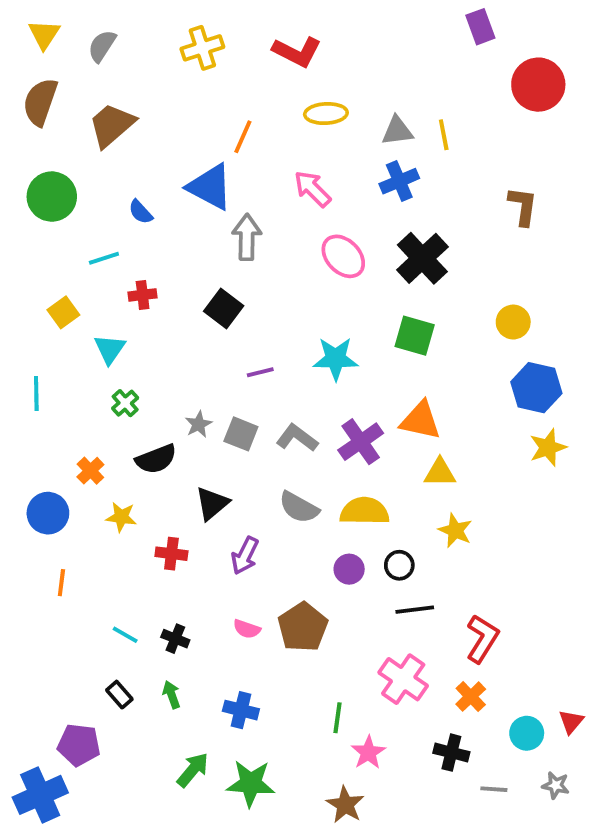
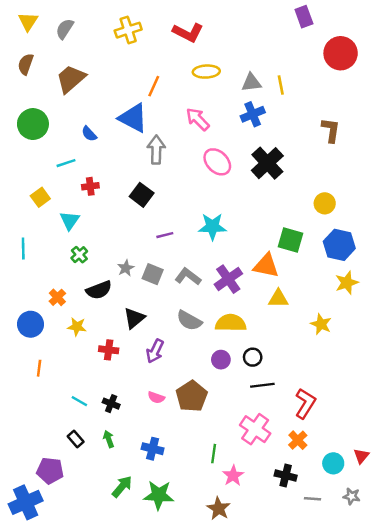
brown semicircle: (40, 102) -> (26, 64), size x0.7
green square: (415, 336) -> (291, 240), moved
yellow star: (455, 531) -> (321, 324), moved

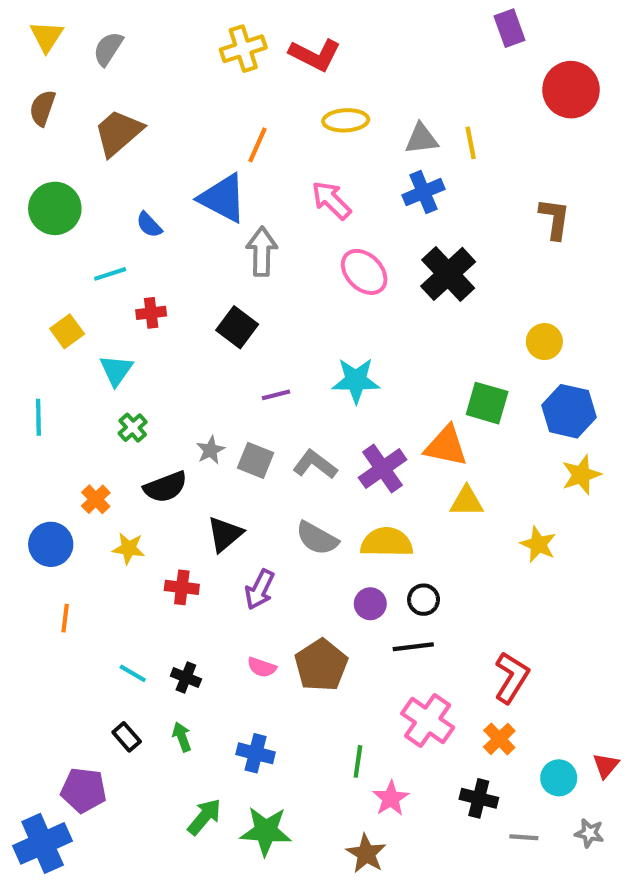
yellow cross: (128, 30) -> (243, 49), moved
black line: (262, 385) -> (413, 647), moved

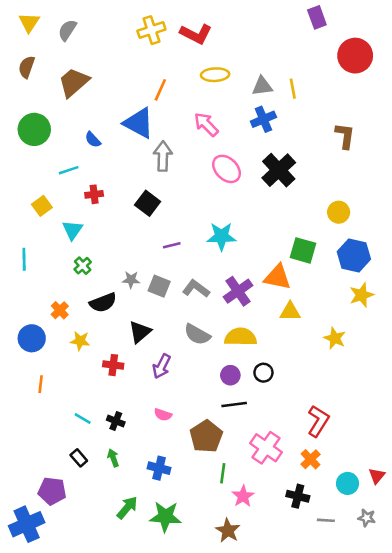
gray star: (210, 450) -> (131, 280), turned 30
black line: (413, 647) -> (234, 404), moved
brown pentagon: (321, 665) -> (206, 436), moved

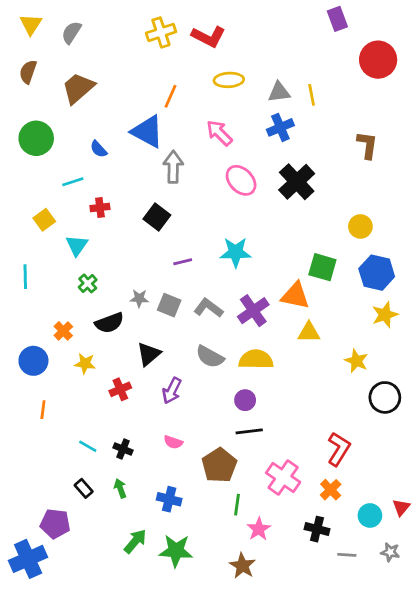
red cross: (113, 365) -> (120, 389), turned -30
black circle: (263, 373) -> (385, 397), moved, size x1.5

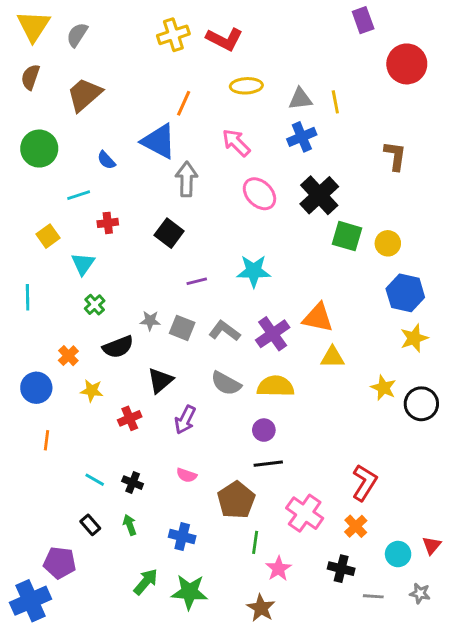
yellow triangle: (31, 24) -> (33, 26), size x1.4
green square: (322, 267) -> (347, 236), moved
black circle: (385, 397) -> (421, 404), moved

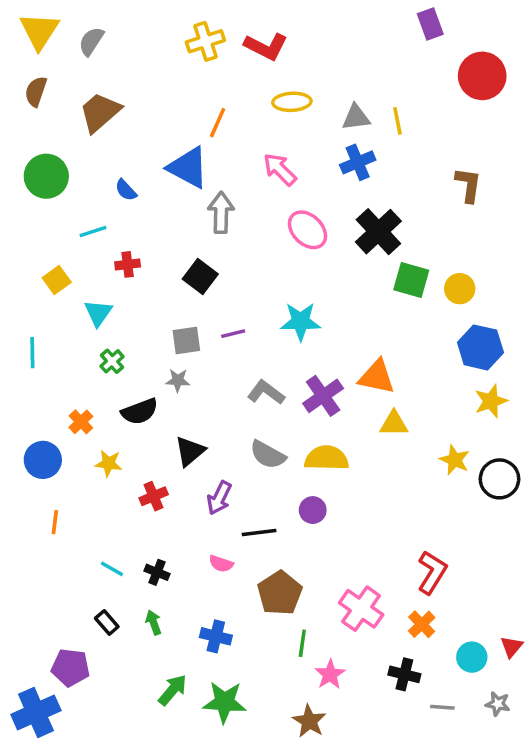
gray square: (182, 328) -> (186, 341), moved, turned -30
black line: (268, 464) -> (259, 533), moved

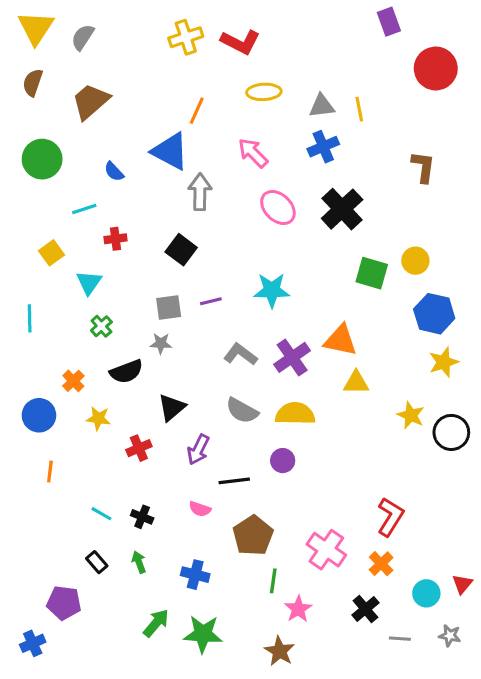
green square: (411, 280) -> (372, 273), moved
black cross: (404, 674) -> (365, 609), turned 36
blue cross: (36, 712) -> (33, 643), size x0.6

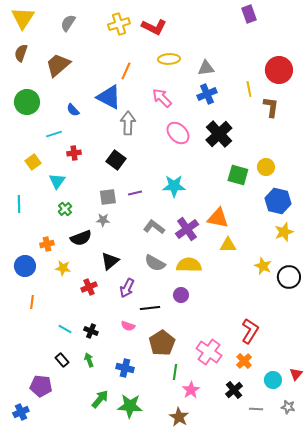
gray semicircle: (83, 37) -> (68, 23), moved
red circle: (436, 68) -> (279, 70), moved
yellow line: (359, 109) -> (249, 89), moved
orange cross: (73, 381) -> (47, 244), turned 32

